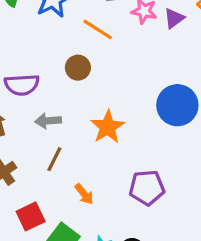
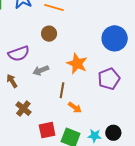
brown line: (54, 159) -> (62, 90), moved
purple pentagon: (147, 188) -> (109, 79), moved
red square: (31, 216) -> (47, 130), turned 30

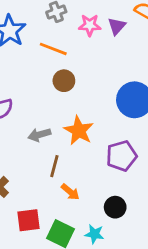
brown circle: (49, 34) -> (64, 81), moved
gray arrow: (41, 70) -> (39, 135), moved
black circle: (113, 133) -> (115, 207), moved

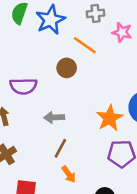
brown circle: (64, 81) -> (67, 68), moved
orange star: (79, 131) -> (110, 118), moved

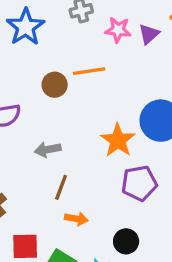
orange line: (85, 45) -> (89, 71), moved, turned -35
orange arrow: (69, 174) -> (76, 219), turned -36

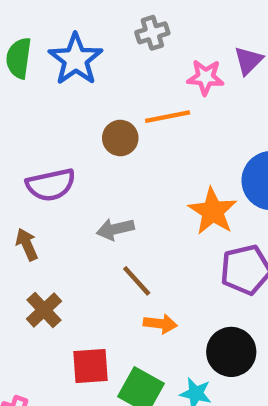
pink star: (118, 30) -> (206, 77), moved
brown line: (61, 187) -> (137, 281), turned -60
black circle: (126, 241) -> (231, 352), size x1.4

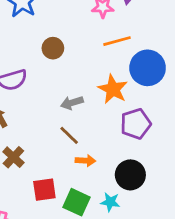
orange line: (168, 117) -> (117, 41), moved
gray arrow: (115, 229) -> (72, 103), moved

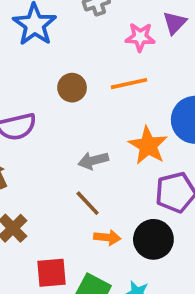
orange line: (117, 41) -> (129, 84), moved
black circle: (130, 175) -> (153, 239), moved

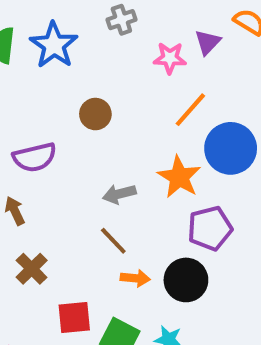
orange line: (129, 84) -> (190, 110), moved, turned -36

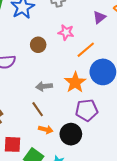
pink star: (170, 58) -> (66, 32), moved

